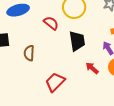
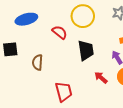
red trapezoid: (55, 82) -> (64, 92), turned 120

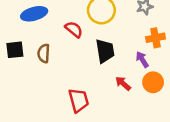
brown semicircle: (37, 62) -> (44, 53), moved

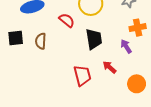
orange circle: (153, 82) -> (137, 84), moved
red trapezoid: (79, 100) -> (82, 76), moved

